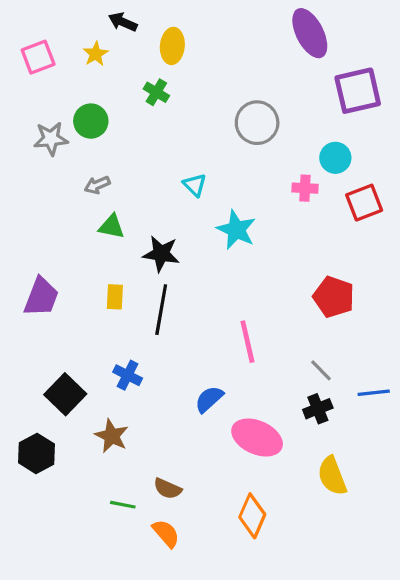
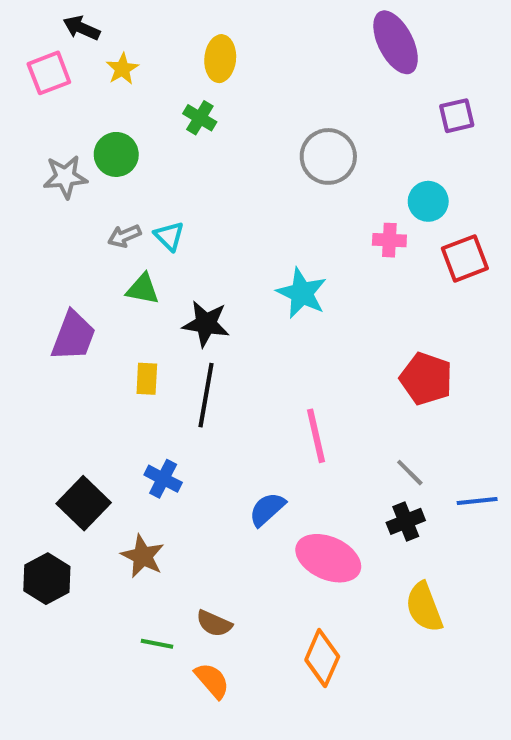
black arrow: (123, 22) -> (82, 28), moved
purple square: (358, 91) -> (457, 116), size x0.6
cyan triangle: (195, 185) -> (169, 236), moved
purple trapezoid: (41, 297) -> (73, 336), moved

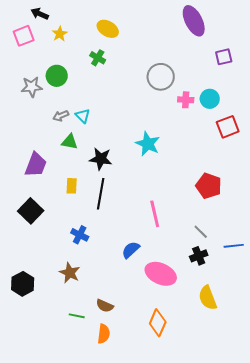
yellow ellipse: (220, 59) -> (108, 29), turned -65
pink cross: (389, 240) -> (186, 100), moved
black square: (84, 503) -> (31, 211), moved
orange semicircle: (212, 681) -> (104, 334), turned 48

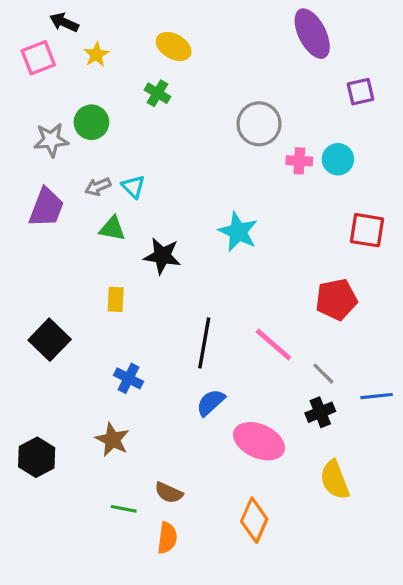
red square: (228, 127) -> (367, 230), moved, turned 30
purple trapezoid: (36, 165) -> (46, 208), moved
red pentagon: (209, 186) -> (336, 299), turned -30
black line: (101, 194) -> (204, 343), moved
pink line: (155, 214) -> (273, 345), moved, turned -36

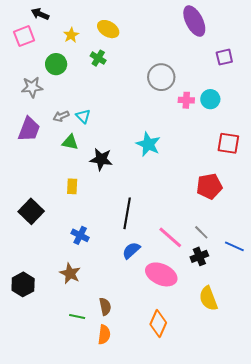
yellow star: (96, 55) -> (71, 35), moved
green circle: (91, 122) -> (56, 64), moved
pink line: (273, 345) -> (170, 237), moved
blue line: (377, 396) -> (234, 246), turned 30
brown semicircle: (169, 493) -> (105, 306), turned -126

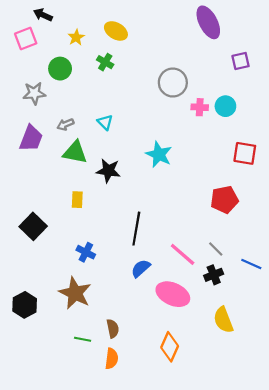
cyan triangle: (83, 116) -> (105, 122), moved
green triangle: (70, 142) -> (75, 152), size x1.4
brown star: (70, 273) -> (75, 293), size x1.4

